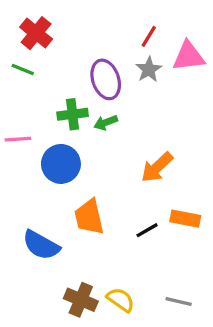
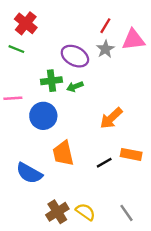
purple ellipse: (106, 79) -> (75, 56), turned -44
brown cross: (81, 300) -> (57, 212), turned 35
gray line: (179, 301) -> (126, 213), turned 42

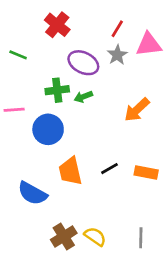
red cross: (26, 23) -> (57, 25), moved
orange arrow: (111, 118) -> (137, 110), moved
black line: (104, 163) -> (109, 169), moved
gray line: (126, 213) -> (141, 238), turned 36

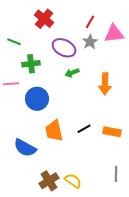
green cross: (57, 90) -> (31, 64), moved
green arrow: (83, 97) -> (72, 73), moved
orange arrow: (137, 110) -> (105, 84), turned -45
gray line: (141, 238) -> (116, 174), moved

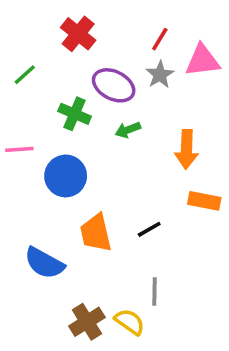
green line: (14, 42) -> (25, 75), turned -64
green cross: (31, 64) -> (75, 114), moved, turned 30
orange rectangle: (112, 132) -> (204, 201), moved
gray line: (116, 174) -> (154, 292), moved

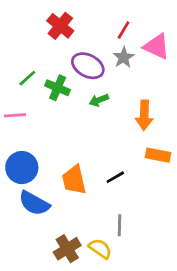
pink triangle: (202, 60) -> (157, 46), turned 32
green line: (25, 75) -> (27, 78), moved
blue circle: (66, 176) -> (22, 168), moved

